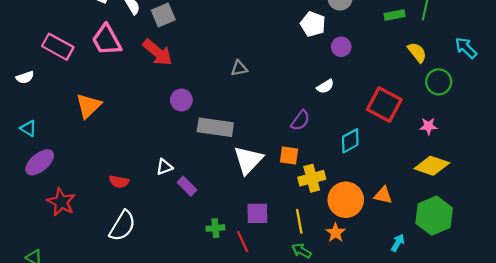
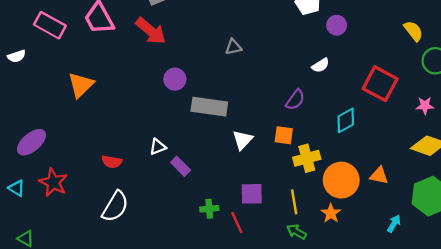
cyan triangle: (28, 128) -> (17, 188), moved
white triangle: (248, 160) -> (243, 140), size x0.7

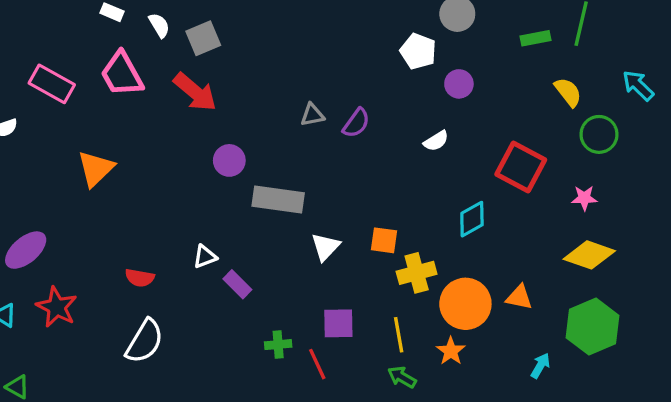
purple semicircle: (295, 100) -> (356, 123), moved

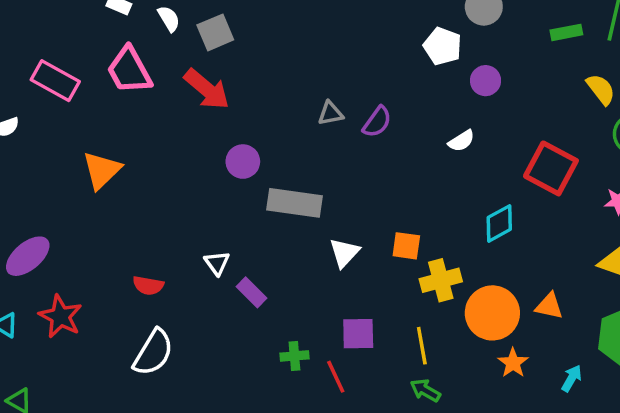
white triangle: (205, 257) -> (217, 263), turned -45
orange star: (451, 351) -> (513, 363), moved

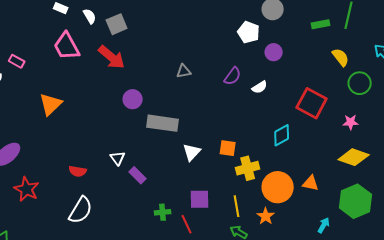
pink rectangle: (55, 81) -> (17, 61), moved, size x0.6
purple semicircle: (377, 122) -> (233, 76), moved
orange star: (513, 363) -> (266, 216), moved

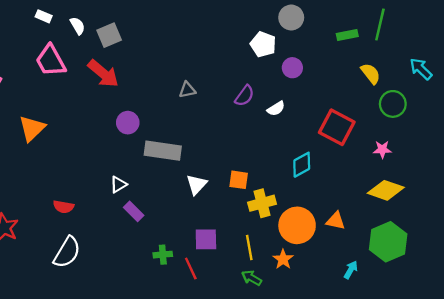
white triangle: (118, 158) -> (118, 184), moved, turned 35

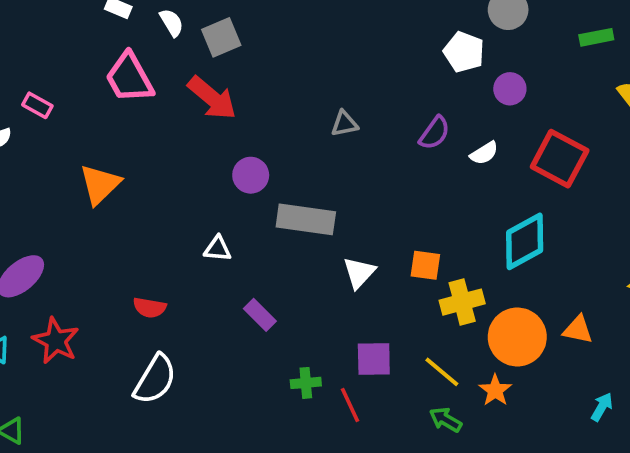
red square: (337, 127) -> (560, 159), moved
cyan diamond: (302, 165) -> (525, 241), size x1.4
white triangle: (118, 184) -> (218, 249), moved, turned 36
yellow line: (249, 248) -> (442, 372), turned -40

